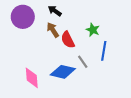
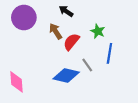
black arrow: (55, 11) -> (66, 11), moved
red semicircle: (68, 40) -> (71, 42), turned 66
pink diamond: (32, 78) -> (16, 82), moved

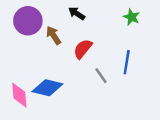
brown arrow: (56, 31) -> (53, 35), moved
green star: (98, 31) -> (132, 17), moved
blue diamond: (66, 76) -> (47, 88), moved

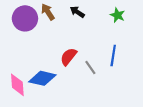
black arrow: (77, 13) -> (77, 12), moved
brown arrow: (53, 35) -> (48, 12), moved
red semicircle: (83, 49) -> (69, 57), moved

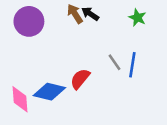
brown arrow: (48, 12) -> (75, 14), moved
red semicircle: (69, 57) -> (80, 79), moved
gray line: (90, 67) -> (114, 62), moved

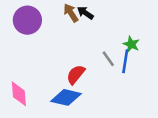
green star: (137, 18) -> (131, 44), moved
blue diamond: (49, 92) -> (66, 97), moved

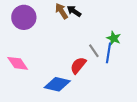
red semicircle: (76, 74) -> (78, 65), moved
pink diamond: (19, 94) -> (18, 63), moved, turned -30

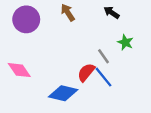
black arrow: (74, 11) -> (112, 12), moved
blue line: (108, 53) -> (103, 77), moved, turned -48

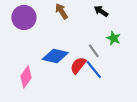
pink diamond: (19, 70) -> (26, 77), moved, turned 70
blue diamond: (63, 93) -> (55, 56), moved

